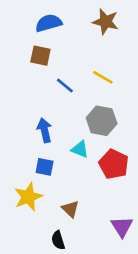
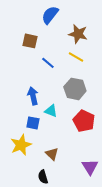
brown star: (106, 22) -> (78, 34), moved
blue semicircle: (49, 23) -> (50, 15), moved, turned -36
cyan triangle: (80, 149) -> (51, 111), moved

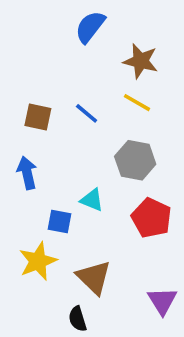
brown square: (30, 41) -> (38, 117), moved
blue arrow: (33, 96) -> (27, 173), moved
brown triangle: (52, 154) -> (94, 277), size x1.5

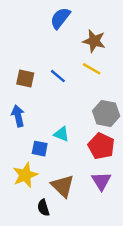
gray hexagon: (135, 160) -> (106, 113), moved
purple triangle: (162, 301) -> (101, 181), moved
black semicircle: (78, 319) -> (43, 208), moved

